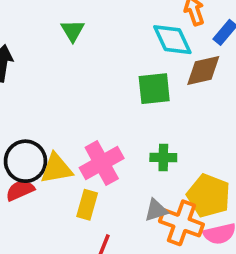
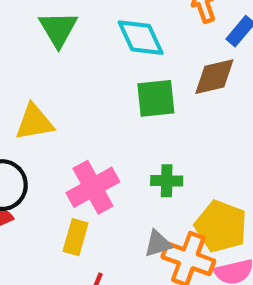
green triangle: (73, 31) -> (58, 29), size x1.4
cyan diamond: (172, 40) -> (141, 38), moved
yellow triangle: (56, 168) -> (34, 122), moved

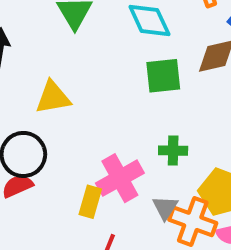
pink cross: (93, 187) -> (120, 178), moved
gray triangle: (158, 244) -> (165, 208), turned -40

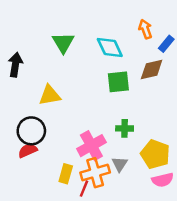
yellow rectangle: (90, 202) -> (66, 174), moved
orange cross: (193, 221) -> (95, 173), moved, turned -36

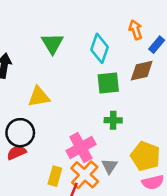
cyan diamond: (110, 47) -> (100, 48), turned 44
green cross: (125, 128) -> (113, 120), moved
orange cross: (95, 173) -> (85, 175), turned -32

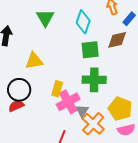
green cross: (113, 120) -> (94, 80), size x1.6
gray triangle: (109, 166) -> (82, 111), moved
orange cross: (85, 175) -> (93, 124), moved
yellow rectangle: (55, 176) -> (57, 89), moved

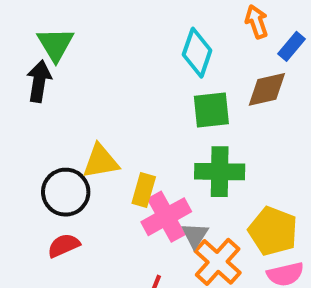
green triangle: (45, 18) -> (55, 44), moved
yellow triangle: (34, 61) -> (101, 161), moved
red semicircle: (16, 106) -> (64, 245), moved

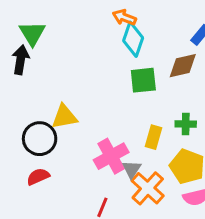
orange arrow: (257, 22) -> (124, 17), moved, turned -50
green cross: (220, 172) -> (186, 124), moved, size x0.6
yellow rectangle: (144, 190) -> (154, 137), moved

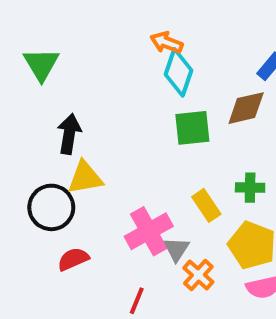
black arrow: (21, 60) -> (69, 134), moved
yellow rectangle: (154, 137) -> (206, 205), turned -50
red semicircle: (38, 177) -> (73, 259), moved
orange cross: (148, 188) -> (198, 275), size x0.7

